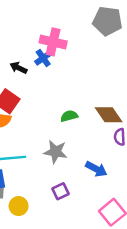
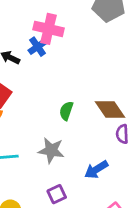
green semicircle: (69, 116) -> (66, 111), turned -56
blue arrow: (96, 169) -> (96, 170), turned 120

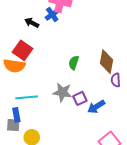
brown diamond: (110, 109) -> (106, 62), turned 45
purple square: (57, 194) -> (80, 98), moved

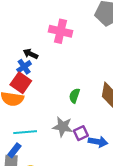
blue cross: (52, 15) -> (24, 67), moved
blue arrow: (96, 107) -> (98, 142), turned -138
blue rectangle: (16, 115) -> (14, 150), turned 48

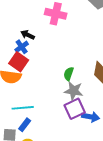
gray star: (63, 127) -> (74, 91), moved
purple square: (81, 133) -> (75, 109), size x1.5
blue rectangle: (14, 150) -> (25, 125), moved

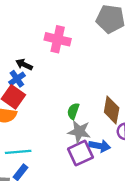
blue arrow: (91, 117) -> (100, 146), moved

